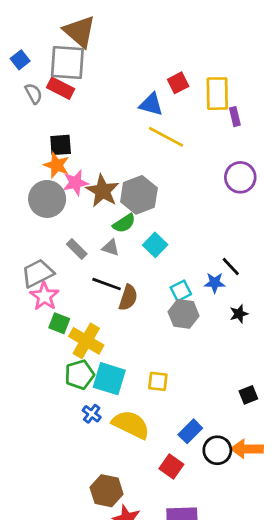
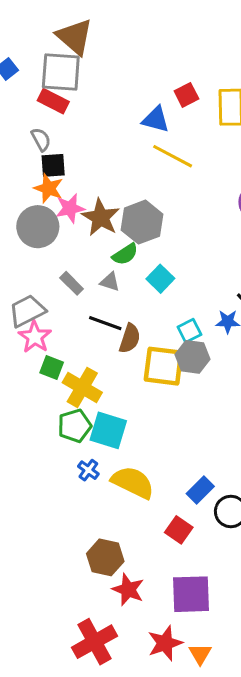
gray semicircle: (34, 94) -> (41, 139), moved
yellow square: (158, 381) -> (163, 366), moved, size x1.8

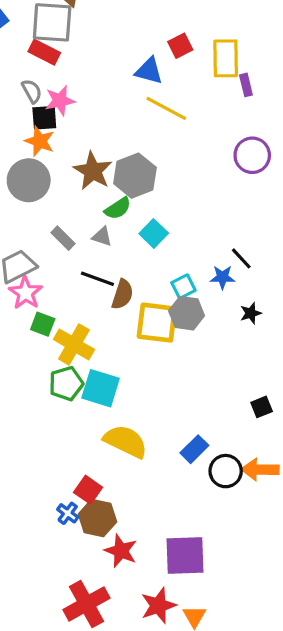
pink star: (70, 208) -> (60, 101), moved
blue cross: (88, 470) -> (68, 513), moved
red square: (179, 530) -> (88, 490), moved

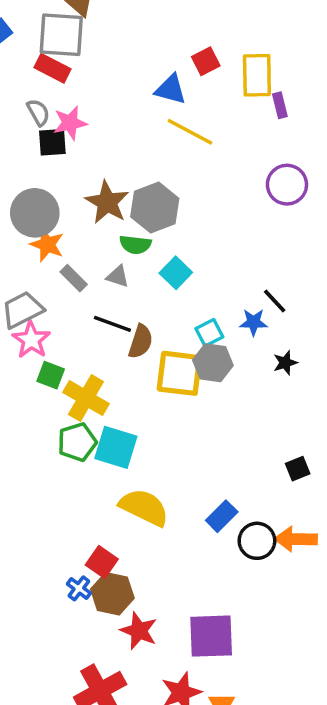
orange star: (40, 141) -> (47, 245), moved
green semicircle: (118, 208) -> (135, 245), turned 40

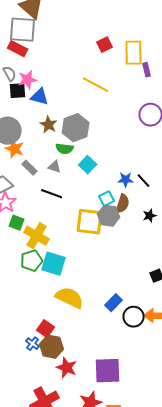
blue triangle: (171, 89) -> (40, 97), moved
brown star: (107, 202) -> (49, 125), size x0.7
blue star: (253, 322) -> (126, 180), moved
brown semicircle: (141, 342) -> (123, 204), moved

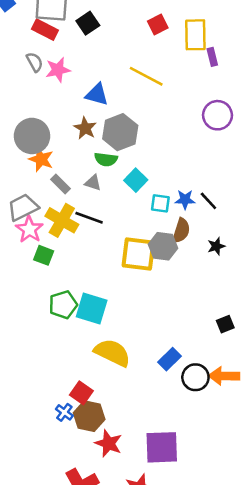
black square: (18, 91) -> (88, 23), moved, turned -30
blue triangle: (40, 97) -> (97, 94), moved
cyan square: (107, 199) -> (160, 203), moved, turned 35
yellow cross: (37, 236) -> (62, 220), moved

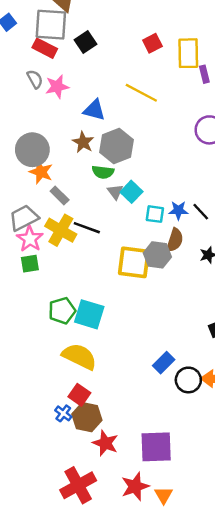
gray triangle: (93, 183) -> (115, 192), moved, turned 35
green square: (44, 255) -> (30, 264), moved, turned -30
yellow semicircle: (112, 353) -> (79, 356), moved

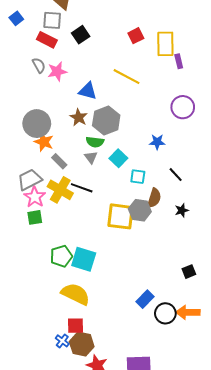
gray square: (51, 25) -> (52, 20), size x0.7
gray triangle: (115, 192) -> (91, 157), moved
blue star: (178, 210) -> (157, 142), moved
red square: (79, 395) -> (76, 326), turned -36

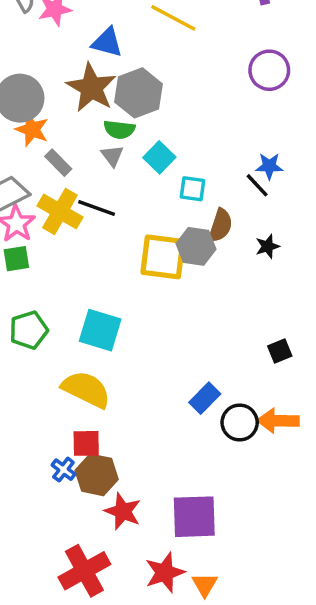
brown star: (79, 117) -> (91, 88), size x1.6
blue star: (157, 142) -> (269, 166), moved
green pentagon: (61, 256) -> (29, 330), moved

